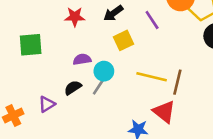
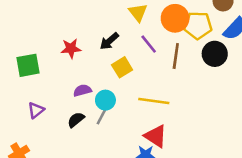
green square: (31, 45) -> (28, 65), moved
brown line: (177, 82) -> (176, 56), moved
purple triangle: (47, 104) -> (36, 110), moved
red triangle: (164, 112) -> (156, 136), moved

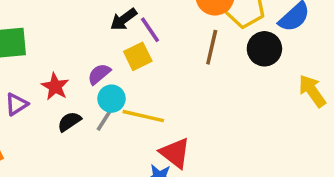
purple line: (149, 44) -> (150, 30), moved
red star: (71, 48) -> (55, 86), moved, turned 30
purple semicircle: (82, 90) -> (99, 74), moved, turned -30
yellow line: (154, 101) -> (143, 116), moved

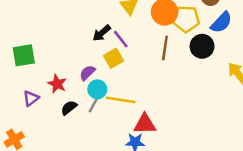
red triangle: (175, 153) -> (145, 124), turned -35

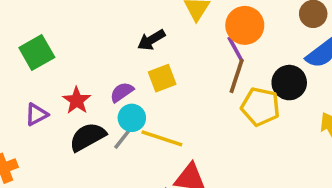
yellow pentagon: (186, 19) -> (260, 107), moved
purple line: (121, 39) -> (236, 49), moved
green square: (24, 55) -> (37, 53), turned -30
black semicircle: (69, 108) -> (88, 137), size x1.5

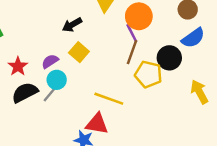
yellow square: (162, 78) -> (79, 52), turned -30
yellow line: (162, 138) -> (109, 99), moved

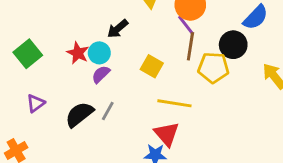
yellow square: (79, 52) -> (152, 66), moved
red star: (18, 66) -> (78, 53), moved
cyan circle: (57, 80) -> (99, 53), moved
red triangle: (97, 124) -> (167, 134), turned 50

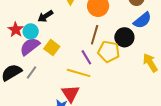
purple line: (186, 25) -> (86, 57), moved
yellow square: (152, 66) -> (52, 48), moved
purple semicircle: (101, 74) -> (30, 46), size x1.5

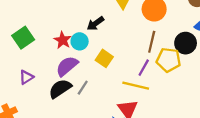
purple semicircle: (30, 46) -> (67, 66), moved
purple line: (86, 57) -> (144, 68), turned 63

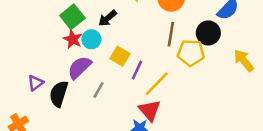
green square: (23, 38) -> (72, 17), moved
purple line: (144, 68) -> (137, 70), moved
yellow line: (136, 86) -> (157, 84), turned -55
black semicircle: (60, 89) -> (59, 94), moved, turned -35

